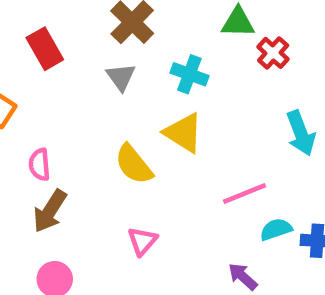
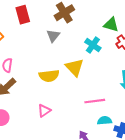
cyan cross: (189, 74) -> (93, 45), moved
yellow semicircle: (134, 164) -> (49, 76), turned -72

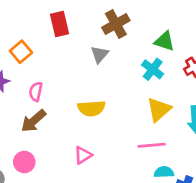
green triangle: (111, 25) -> (164, 41), moved
yellow triangle: (75, 67) -> (159, 110), moved, turned 30

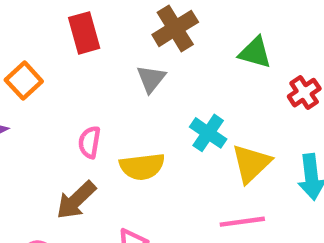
cyan cross: (153, 69) -> (208, 133), moved
pink semicircle: (36, 92) -> (89, 142), moved
brown arrow: (34, 121) -> (76, 200), moved

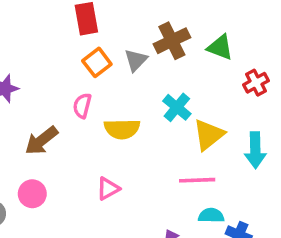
brown cross: (175, 28) -> (172, 41), moved
orange square: (24, 81) -> (97, 62), moved
brown arrow: (76, 200) -> (41, 141), moved

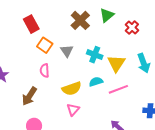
green triangle: (220, 47) -> (107, 15), turned -42
gray triangle: (136, 60) -> (67, 51), moved
yellow semicircle: (122, 129) -> (72, 89), moved
cyan semicircle: (211, 216) -> (96, 82), moved

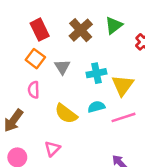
red rectangle: (31, 24) -> (40, 30), moved
cyan cross: (95, 55) -> (96, 73), turned -35
yellow semicircle: (72, 89) -> (66, 114), turned 54
pink triangle: (73, 110) -> (52, 149), moved

